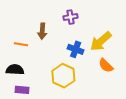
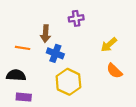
yellow arrow: (101, 41) -> (109, 45), size x0.7
blue cross: (76, 49) -> (55, 53), moved

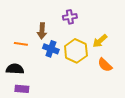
yellow hexagon: (68, 82) -> (76, 51), moved

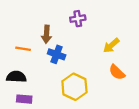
yellow hexagon: (76, 51) -> (74, 87), moved

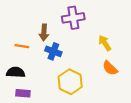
purple cross: (78, 19) -> (73, 18), size x1.5
yellow arrow: (111, 45) -> (105, 43), turned 98

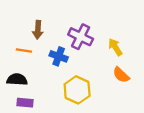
purple cross: (73, 18) -> (81, 37), moved, turned 35
brown arrow: (44, 32) -> (38, 30), moved

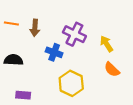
orange line: (24, 51) -> (11, 23), moved
black semicircle: (17, 79) -> (13, 60), moved

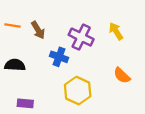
brown arrow: (35, 28) -> (38, 30), turned -35
yellow arrow: (107, 44) -> (116, 31), moved

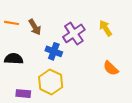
purple cross: (81, 37) -> (74, 33), turned 30
yellow hexagon: (78, 91) -> (51, 82), moved

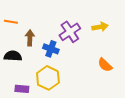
brown arrow: (35, 27) -> (30, 38), moved, turned -147
yellow arrow: (105, 28) -> (100, 27), turned 112

